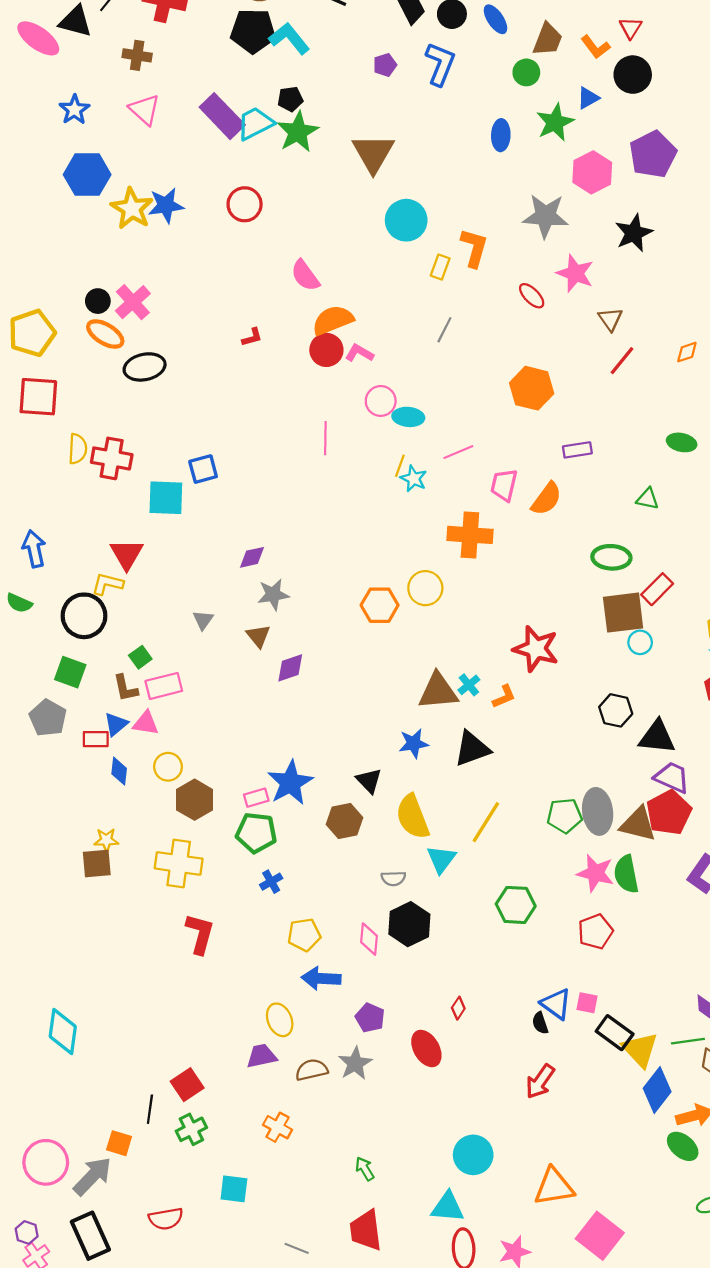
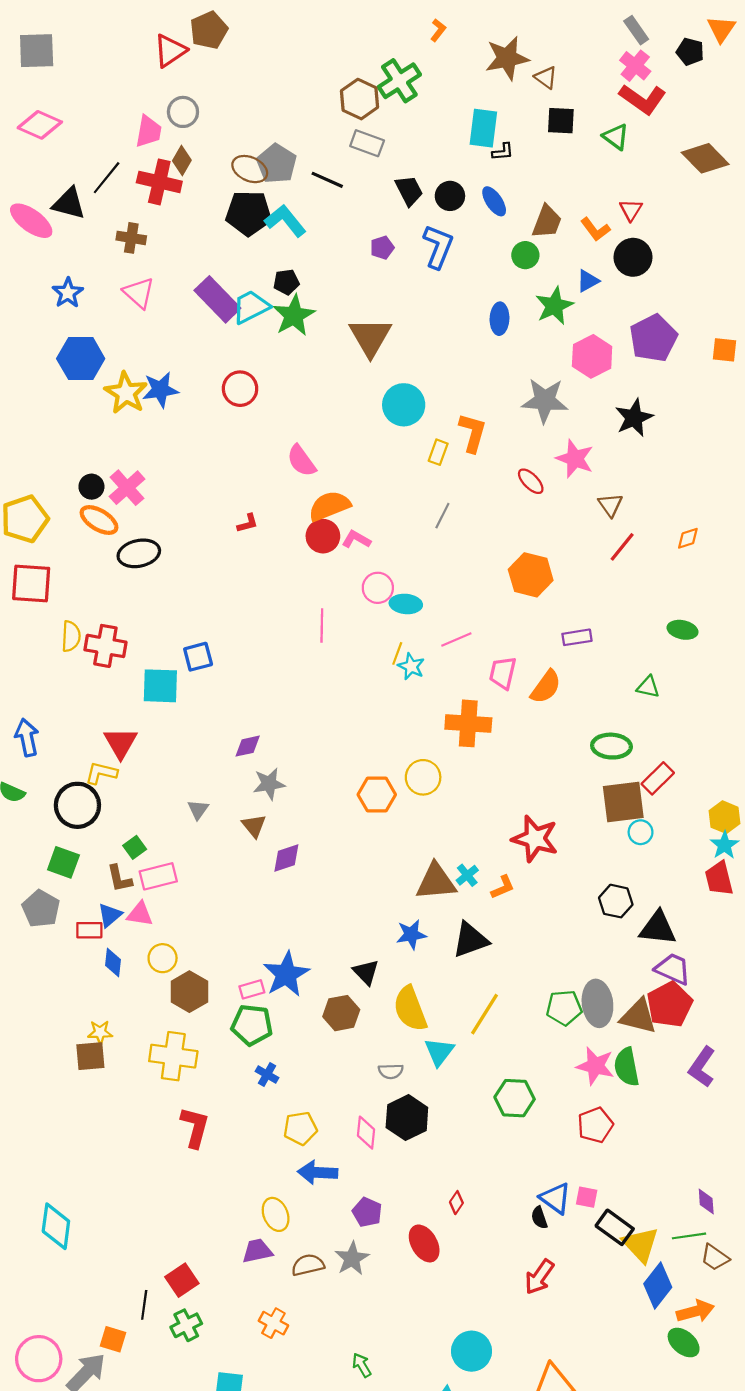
blue cross: (271, 882) -> (267, 1074), turned -30

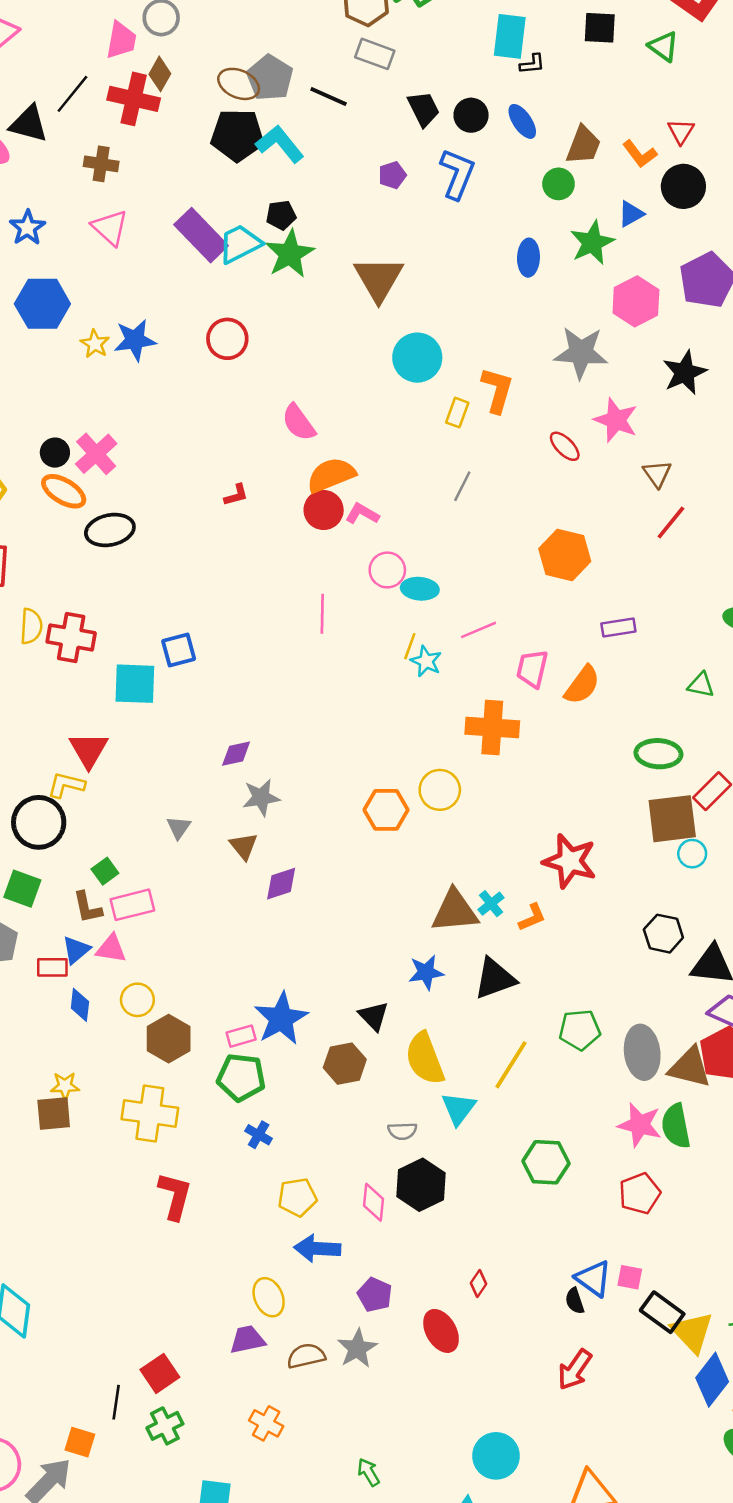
yellow star: (126, 393) -> (95, 344), size x0.6
green pentagon: (564, 1008) -> (580, 1030), moved

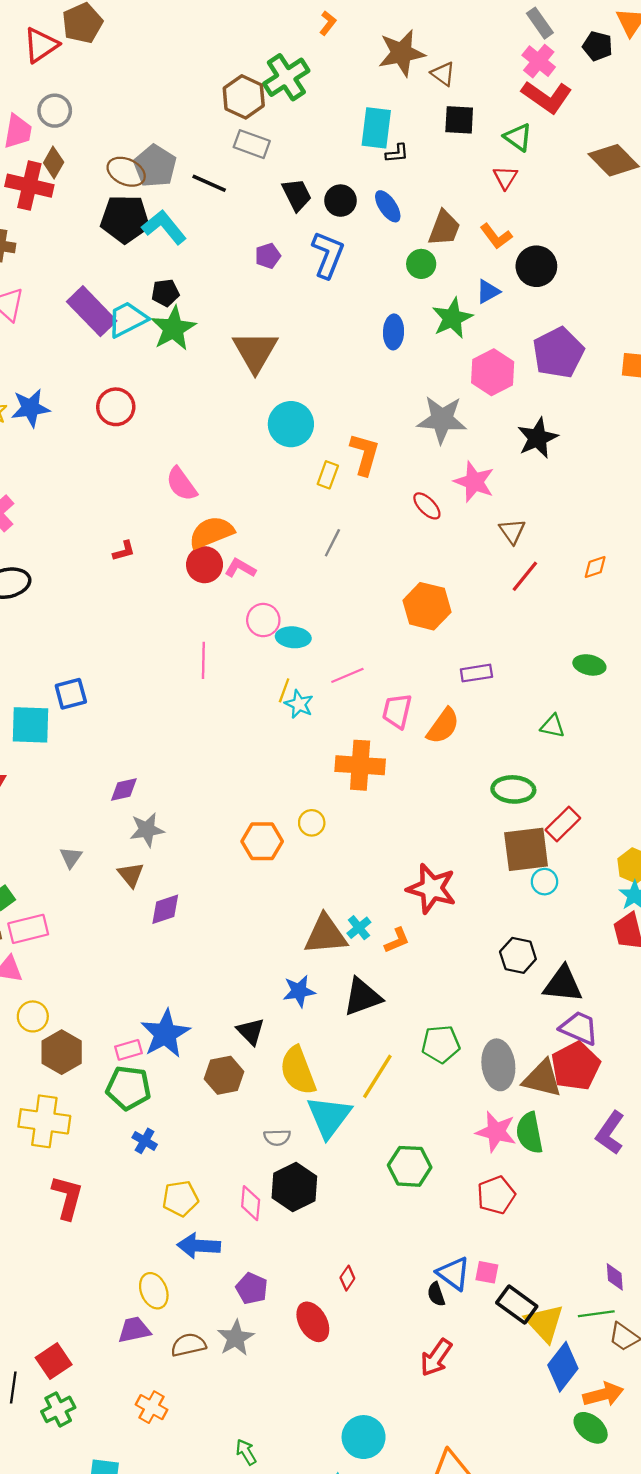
red triangle: (681, 131) -> (505, 177), moved
yellow circle: (440, 790) -> (312, 823), size x0.7
cyan triangle: (459, 1109) -> (329, 1117), size x1.4

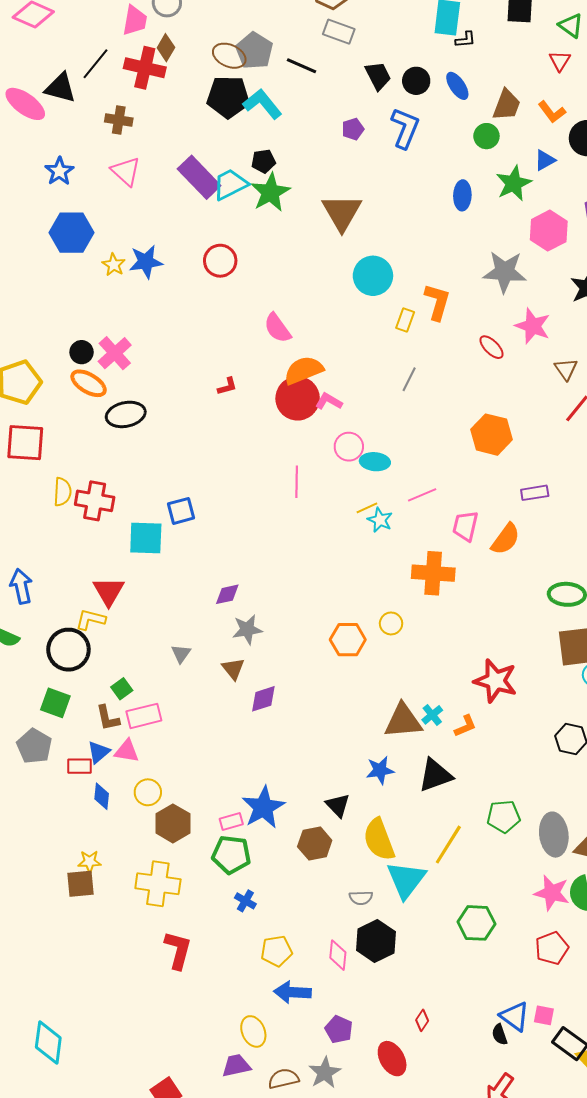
red circle: (205, 565) -> (298, 398), size x1.4
yellow line: (284, 690) -> (367, 508), turned 45

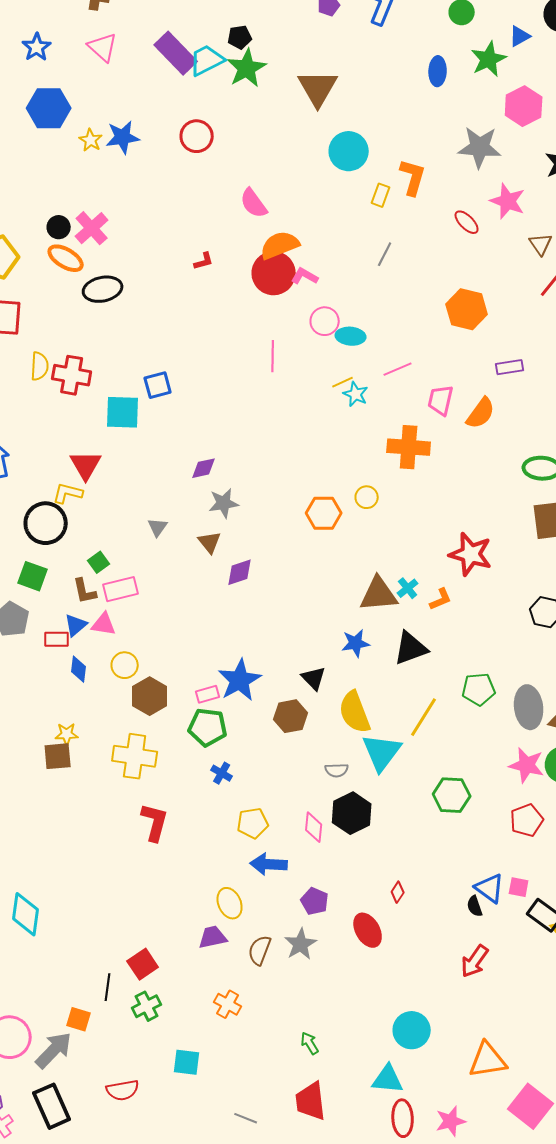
brown semicircle: (284, 1079) -> (260, 950), turned -56

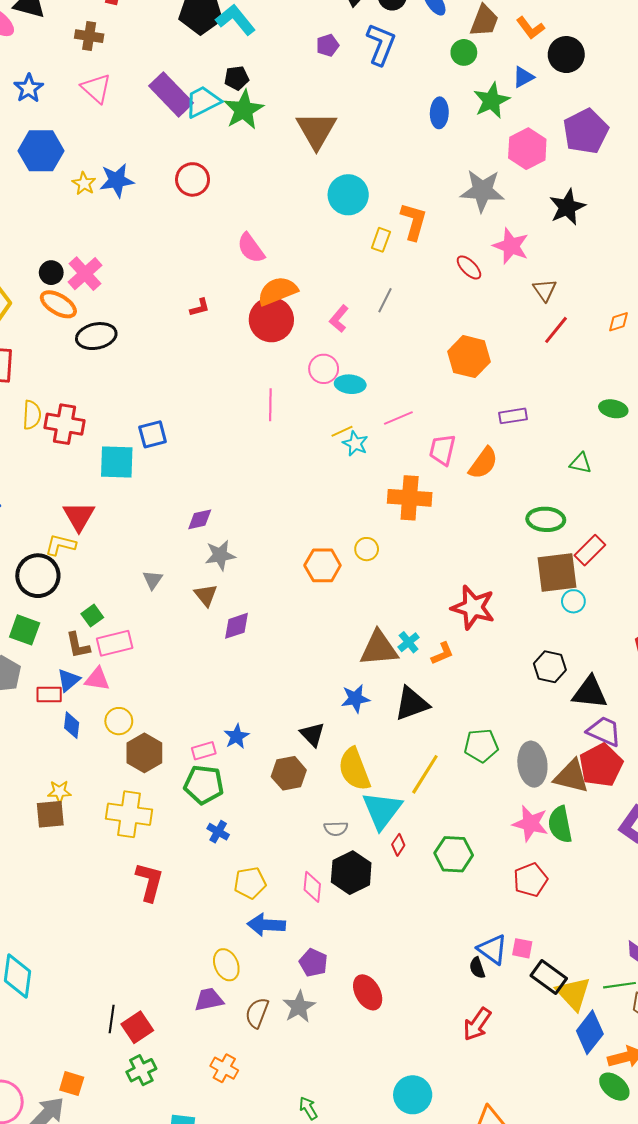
pink L-shape: (305, 276) -> (339, 319), moved, turned -80
blue star: (240, 680) -> (237, 736), size x0.6
red diamond: (398, 892) -> (398, 845), moved
black line: (108, 987) -> (112, 1019), moved

